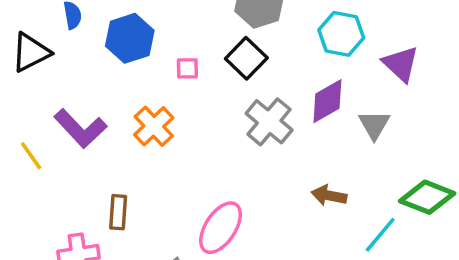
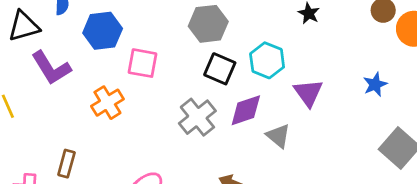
black square: (246, 58) -> (220, 69), moved, turned -32
pink square: (187, 68) -> (142, 63), size x1.6
gray triangle: (374, 125) -> (278, 136), turned -32
purple L-shape: (80, 128) -> (51, 68), moved

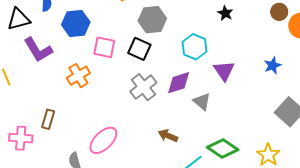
black square: (220, 69) -> (139, 49), moved

